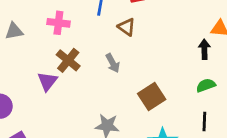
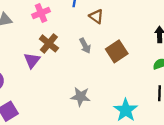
pink cross: (58, 23) -> (41, 13), turned -30
brown square: (152, 96) -> (117, 51), moved

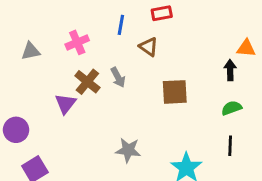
gray arrow: (85, 46) -> (118, 77), moved
brown square: (117, 51) -> (175, 92), turned 30

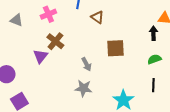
gray triangle: (31, 51) -> (16, 20), turned 32
gray arrow: (118, 77) -> (86, 64), moved

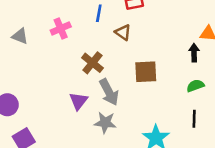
brown cross: (55, 41) -> (92, 63), moved
purple triangle: (40, 56) -> (78, 101), moved
gray arrow: (86, 64) -> (109, 92), size x1.5

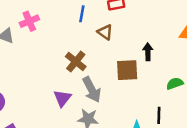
pink cross: (61, 29) -> (29, 21), moved
black arrow: (194, 53) -> (148, 52), moved
black line: (194, 119) -> (159, 115), moved

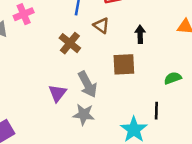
black arrow: (148, 52) -> (140, 34), moved
brown cross: (76, 62) -> (70, 43), moved

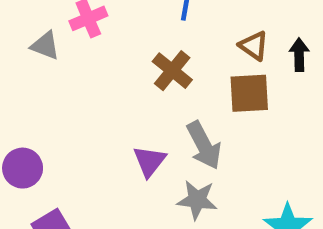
brown triangle: (101, 25) -> (254, 46), moved
brown square: (124, 64) -> (249, 93), moved

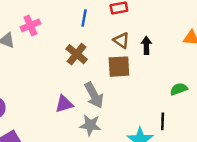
purple triangle: (150, 161) -> (64, 104), turned 36

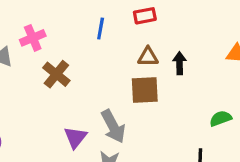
brown triangle: (121, 40) -> (148, 57), turned -35
brown cross: (77, 54) -> (56, 74), moved
purple triangle: (64, 104) -> (75, 137), turned -36

